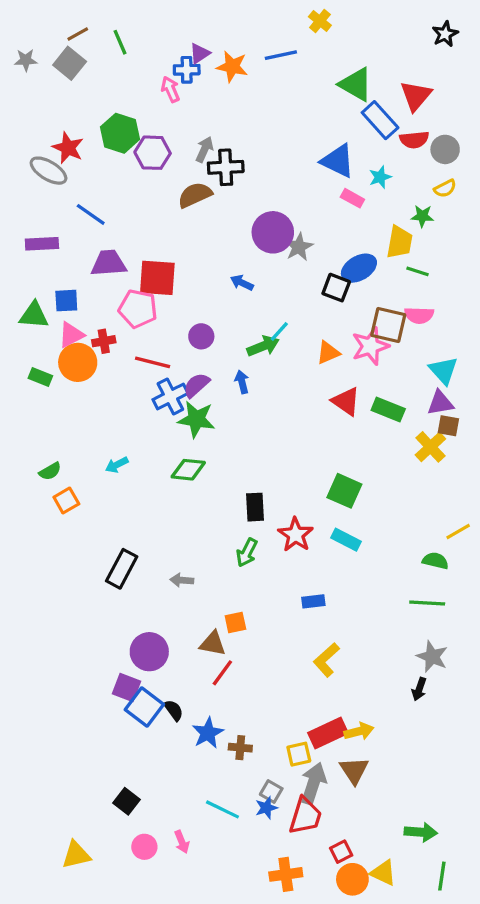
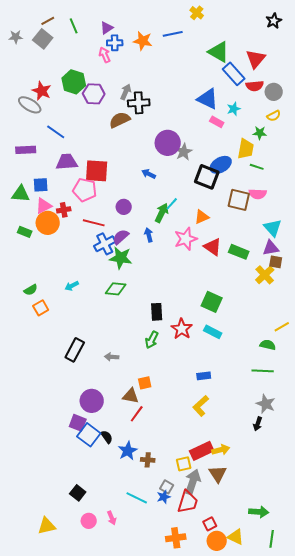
purple triangle: (200, 54) -> (107, 28), moved
black square: (336, 288) -> (207, 177), size x1.4
green arrow: (263, 346) -> (162, 213), turned -42
pink star: (370, 346) -> (186, 239), moved
blue rectangle: (313, 601) -> (204, 376), moved

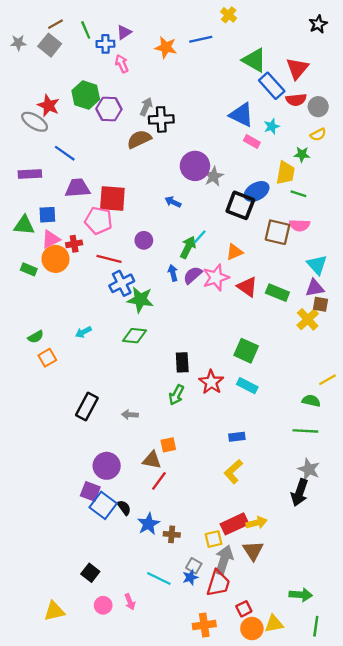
blue cross: (115, 43) -> (105, 44), moved
purple semicircle: (121, 237) -> (193, 275), moved
black arrow: (258, 424) -> (300, 493), size x1.6
yellow triangle: (236, 537) -> (274, 624), turned -36

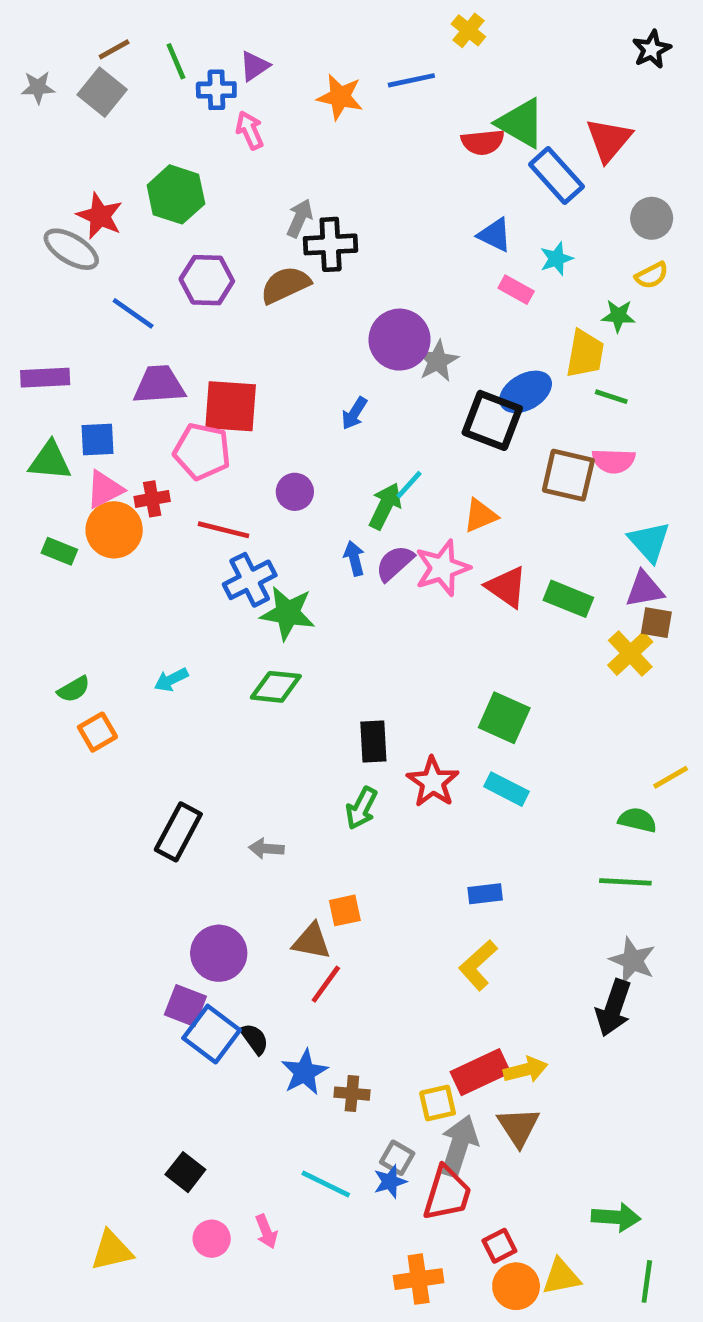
red semicircle: (296, 100) -> (483, 142), moved
purple hexagon: (109, 109) -> (207, 280), moved
blue triangle: (241, 115) -> (495, 235), size x0.7
purple rectangle: (30, 174) -> (45, 378), moved
blue arrow: (173, 202) -> (354, 413), turned -84

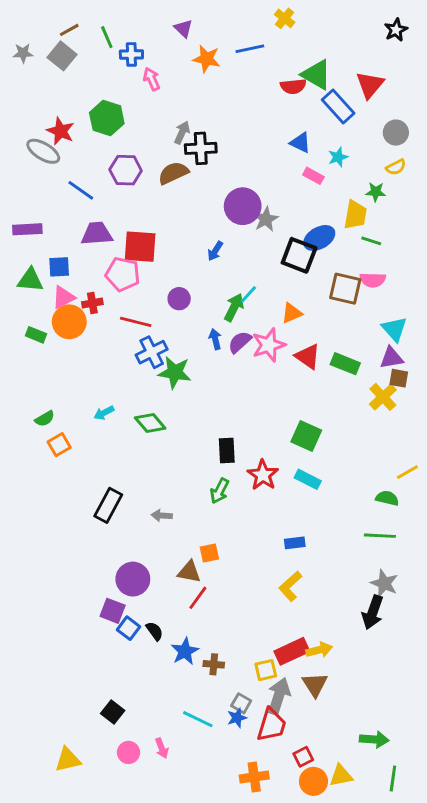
purple triangle: (254, 66) -> (183, 28), moved, turned -42
green diamond: (276, 687) -> (150, 423), moved, turned 44
blue square: (212, 1034) -> (128, 628), size x0.7

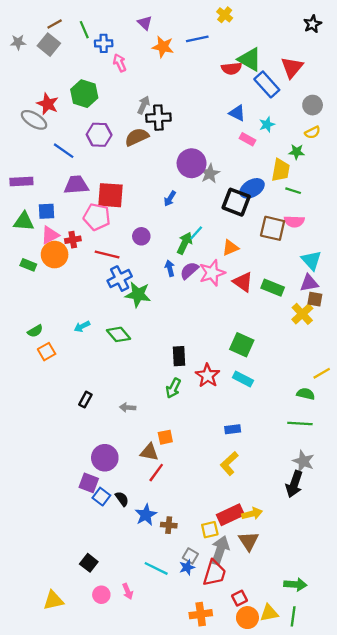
black rectangle: (108, 505) -> (85, 400), size x0.6
green line: (393, 778) -> (293, 616), moved

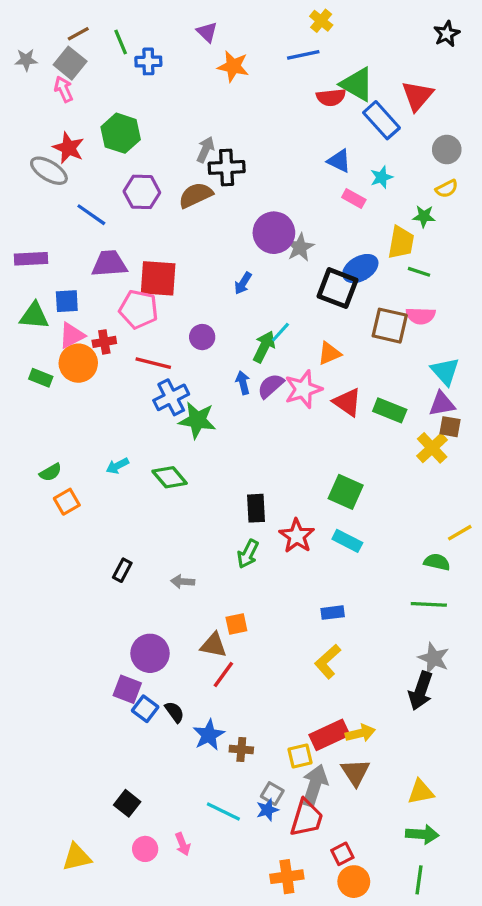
blue line: (197, 39) -> (303, 55), moved
pink arrow: (120, 63) -> (64, 89), moved
yellow triangle: (269, 613) -> (421, 792), moved

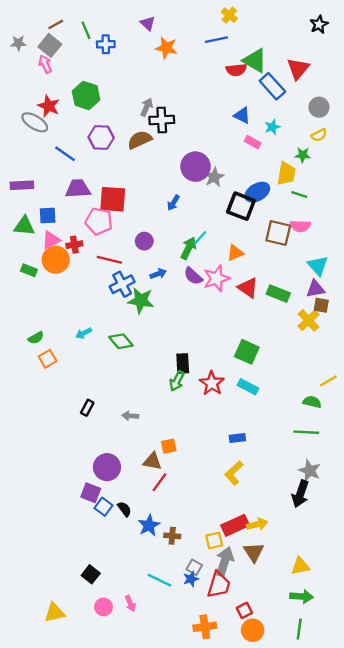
blue arrow: (243, 383) -> (158, 274), moved, turned 84
purple semicircle: (271, 386) -> (193, 276), turned -96
green arrow: (248, 554) -> (177, 381), moved

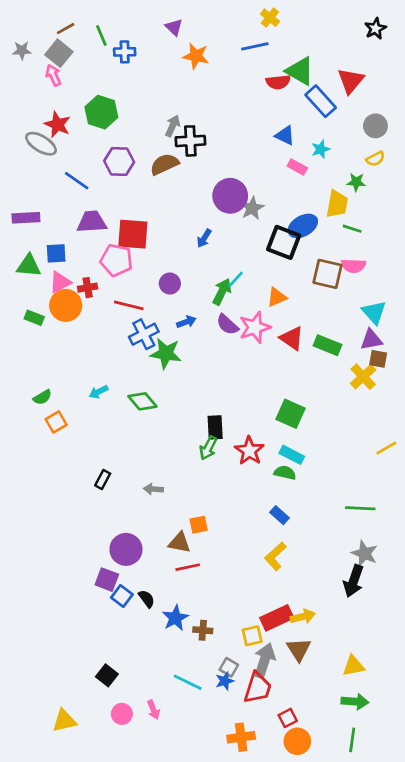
green semicircle: (312, 402) -> (285, 473), moved
blue rectangle: (237, 438) -> (280, 515), turned 49
red line: (159, 482) -> (188, 567), turned 42

